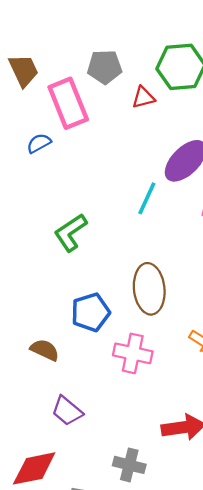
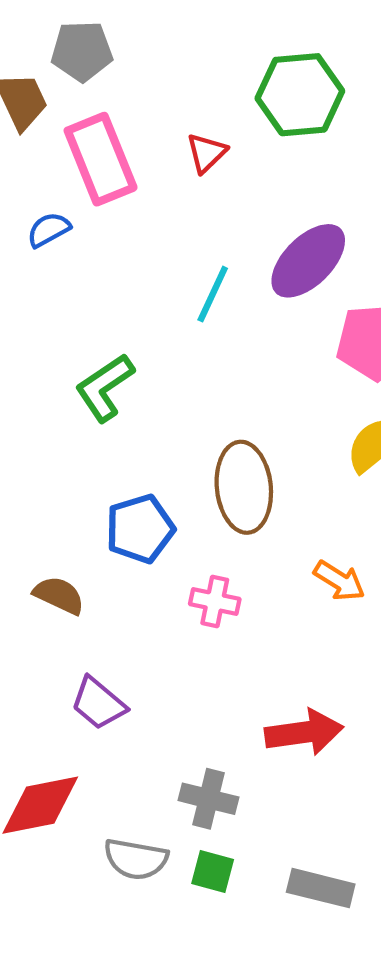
gray pentagon: (105, 67) -> (82, 51), moved
red triangle: (143, 97) -> (206, 153), moved, turned -30
cyan line: (147, 198) -> (213, 294), moved
pink cross: (133, 353) -> (215, 601), size x0.7

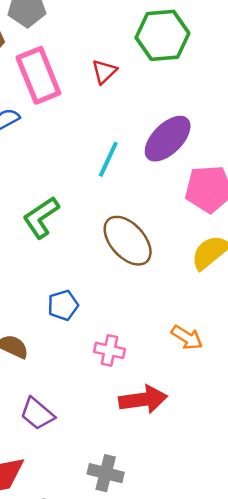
brown ellipse: (244, 487) -> (128, 241), moved, turned -36
blue pentagon: (140, 529) -> (63, 305), size x0.7
red arrow: (304, 732) -> (143, 399), moved

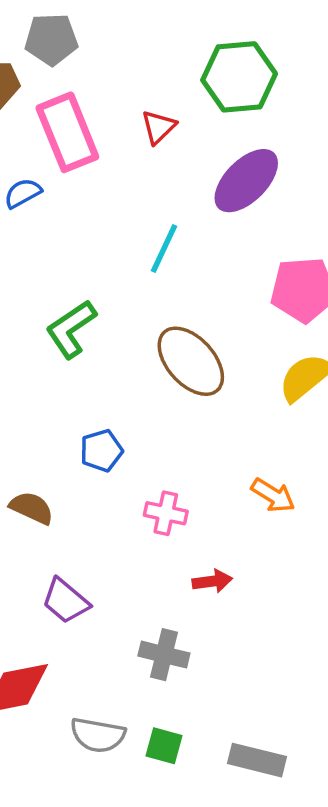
purple ellipse: (168, 139) -> (246, 181), moved
red arrow: (143, 399) -> (212, 581), size x0.6
gray cross: (106, 473) -> (164, 655), moved

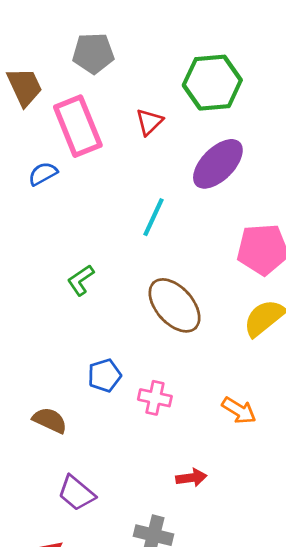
gray pentagon: (51, 39) -> (93, 53), moved
green L-shape: (71, 329) -> (81, 280), size x0.7
pink cross: (166, 513) -> (155, 398), moved

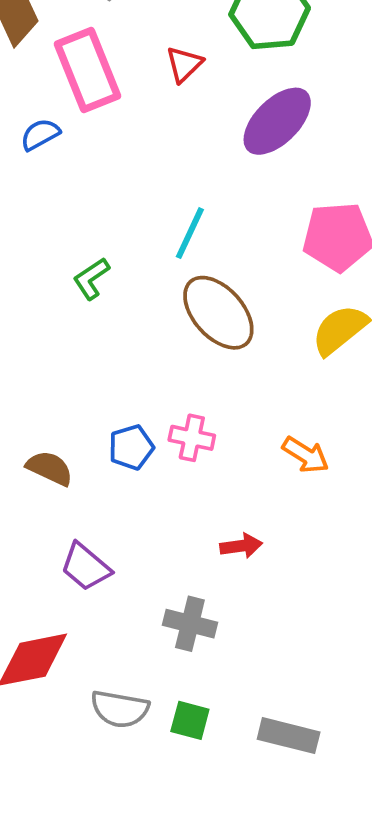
cyan line: (153, 217) -> (190, 233), moved
blue pentagon: (104, 375) -> (131, 447), moved

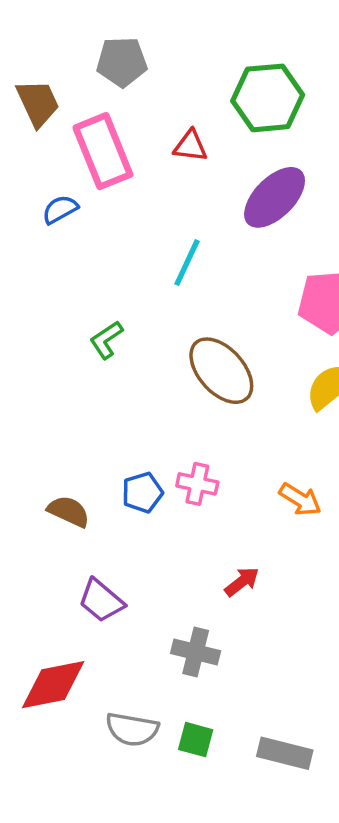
red triangle: (184, 64) -> (190, 146), turned 51
cyan line: (190, 233) -> (187, 263), moved
red arrow: (241, 546) -> (242, 582), turned -30

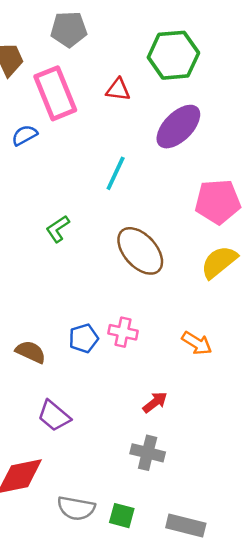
gray cross: (196, 652) -> (148, 453), moved

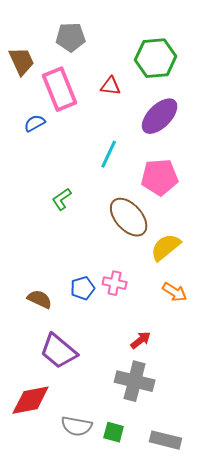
pink pentagon: (218, 202) -> (160, 177), moved
yellow semicircle: (219, 262) -> (166, 247), moved
purple trapezoid: (54, 416) -> (59, 351), size x1.4
gray cross: (148, 453) -> (135, 381), size x1.4

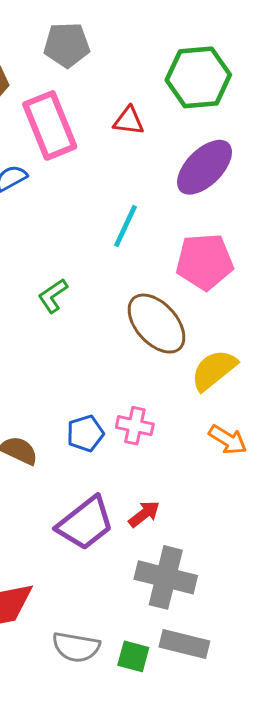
red arrow: (141, 340) -> (144, 514), moved
purple trapezoid: (59, 351) -> (85, 523), moved, turned -78
gray rectangle: (166, 440) -> (184, 644), moved

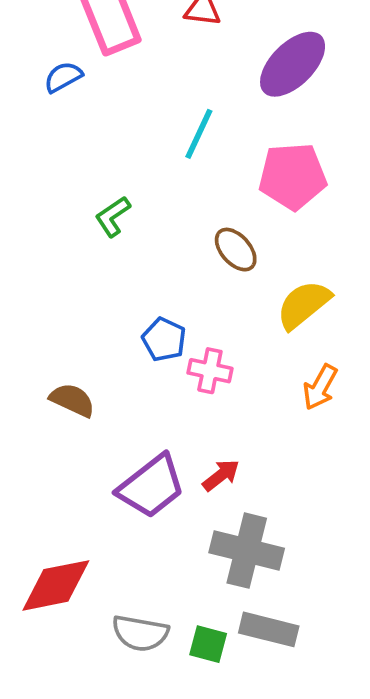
brown ellipse: (157, 324) -> (236, 250), size x0.6
blue pentagon: (85, 433) -> (164, 339), moved, turned -30
orange arrow: (228, 440) -> (320, 387), turned 87

